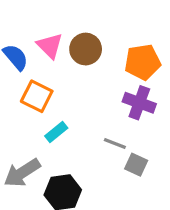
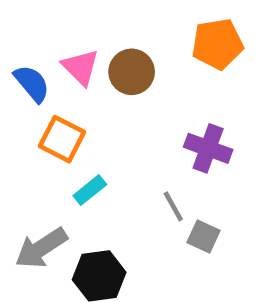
orange pentagon: (143, 62) -> (217, 44), moved
gray line: (115, 143) -> (173, 206), turned 40

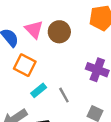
gray line: (173, 206) -> (64, 95), moved

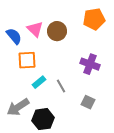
orange square: (25, 65) -> (27, 60), turned -30

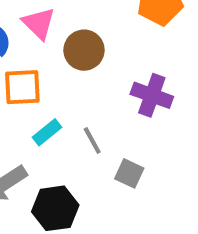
brown circle: (57, 31) -> (84, 50), moved
gray square: (88, 102) -> (129, 173), moved

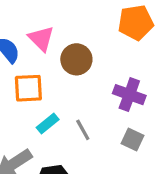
gray square: (129, 173) -> (133, 139), moved

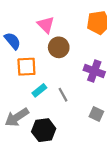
pink triangle: (41, 39) -> (46, 25), moved
gray square: (133, 139) -> (96, 114), moved

